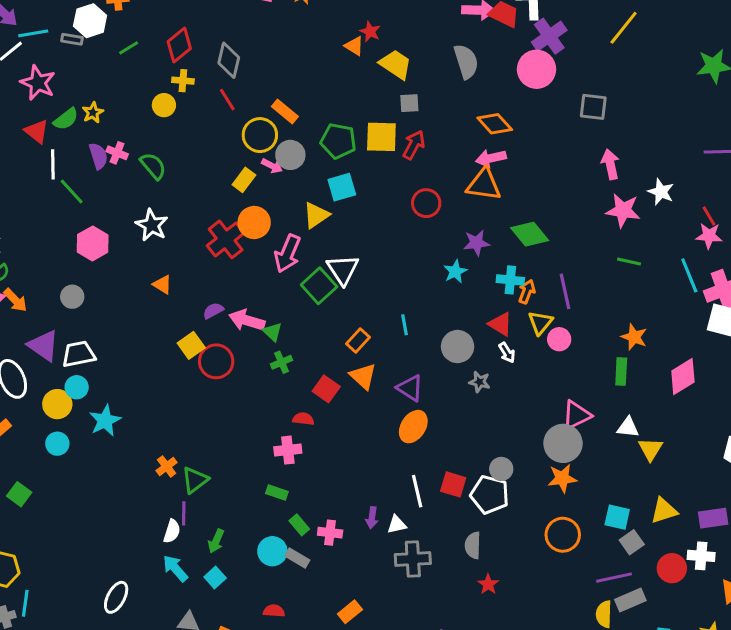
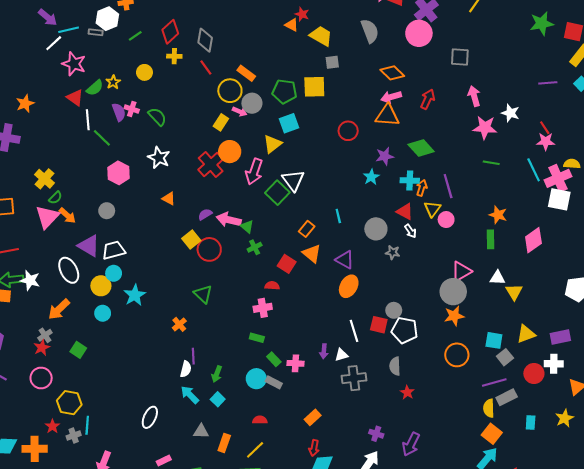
yellow circle: (164, 105) -> (144, 72), moved
red arrow: (414, 145) -> (428, 99), moved
gray circle: (501, 469) -> (394, 310), moved
green triangle: (195, 480) -> (203, 294), moved, turned -36

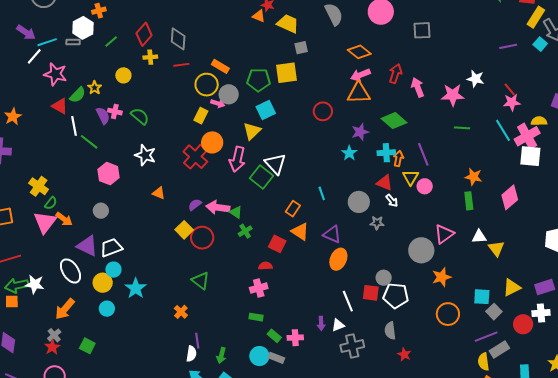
red line: (206, 67) -> (181, 65), turned -56
pink arrow: (474, 96) -> (418, 87), moved
gray circle: (453, 292) -> (421, 250), moved

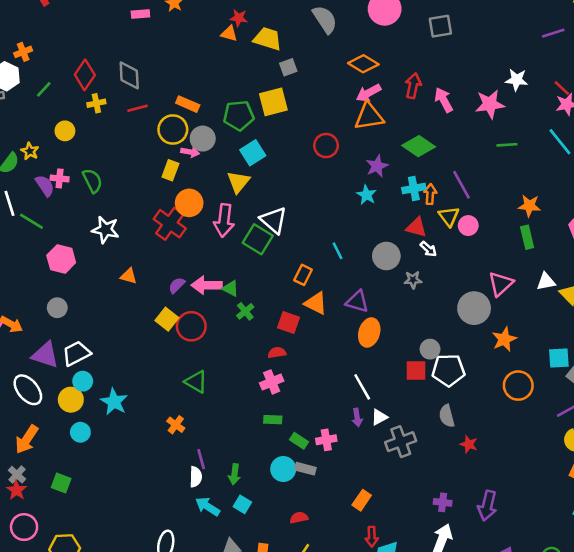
green semicircle: (140, 116) -> (92, 181), turned 30
white line: (348, 301) -> (362, 387), moved

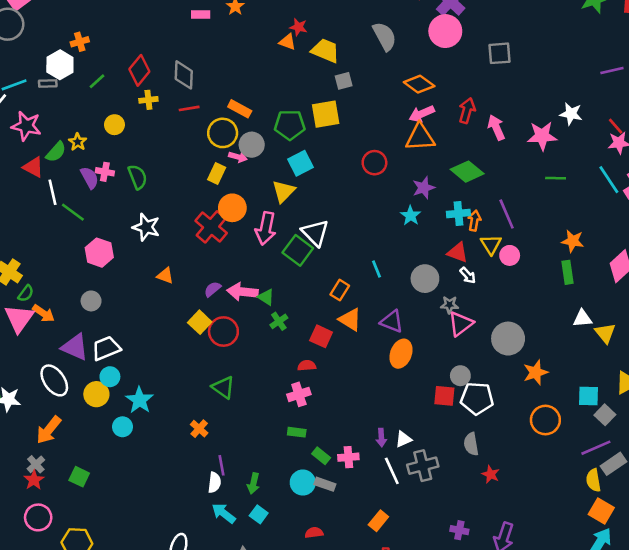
pink triangle: (501, 284) -> (461, 324), moved
white line: (362, 387) -> (392, 471), moved
cyan circle: (80, 432) -> (122, 427), moved

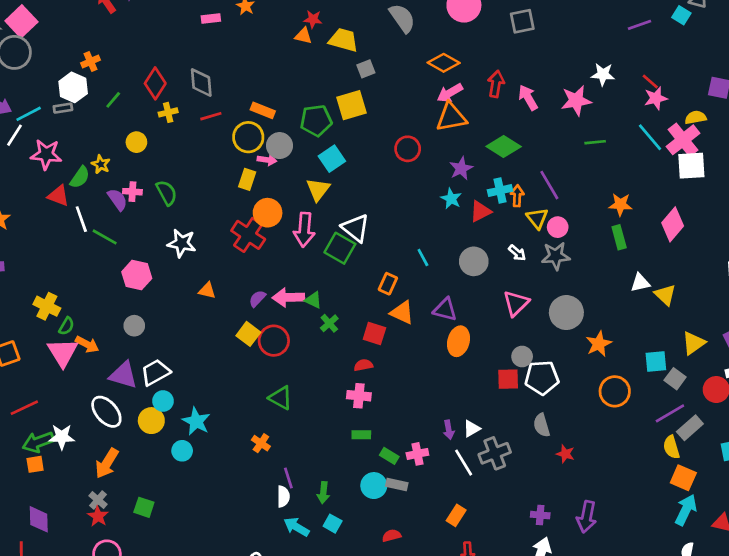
red triangle: (458, 252) -> (480, 211), moved, turned -40
gray star: (449, 305) -> (556, 256), moved, size x1.5
pink cross: (299, 394) -> (359, 396), turned 30

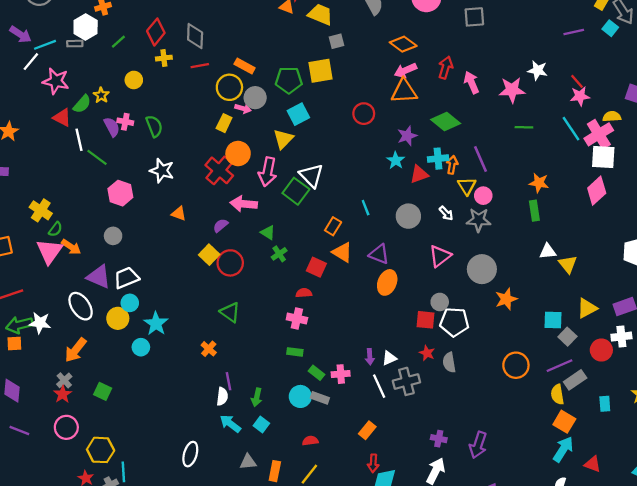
pink diamond: (673, 224) -> (597, 191), moved
pink arrow: (288, 297) -> (244, 204), moved
orange circle: (615, 391) -> (516, 365), moved
red star: (565, 454) -> (427, 353), moved

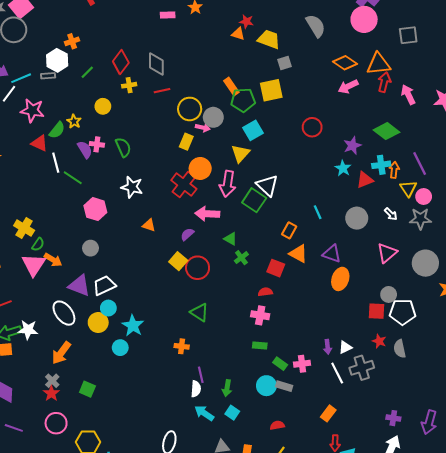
orange rectangle: (245, 66) -> (231, 86), moved, turned 30
orange triangle: (404, 91) -> (378, 64), moved
orange cross: (209, 349) -> (182, 346), turned -32

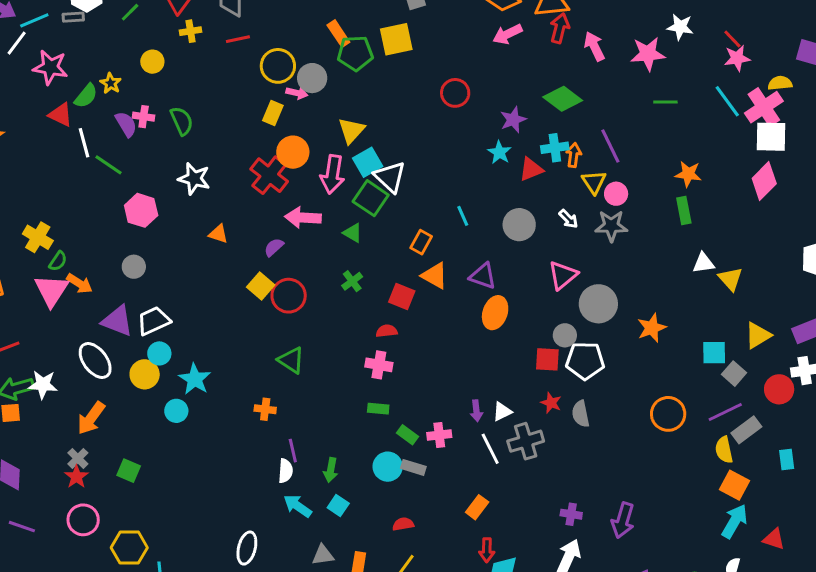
cyan square: (253, 130) -> (368, 162), moved
green triangle: (230, 239) -> (353, 233), moved
gray circle: (425, 263) -> (598, 304), moved

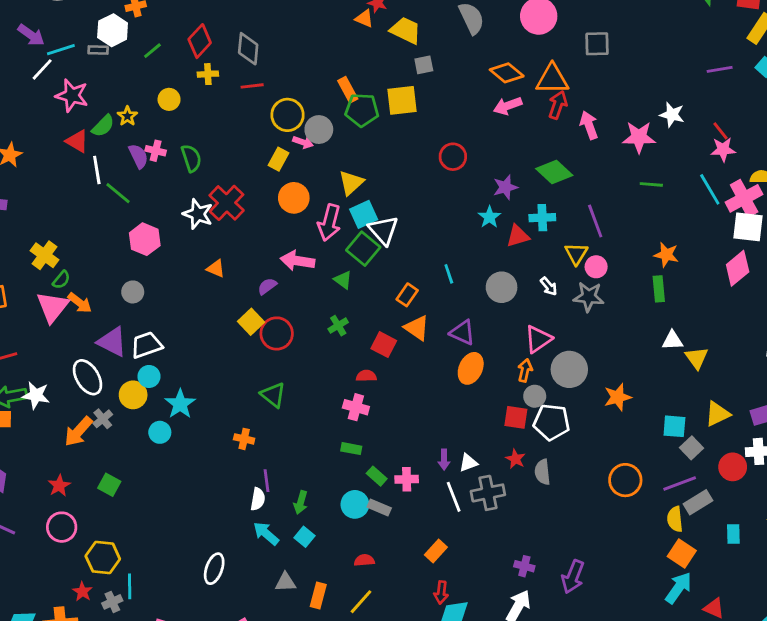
orange arrow: (574, 155) -> (525, 370), moved
red cross: (269, 175) -> (227, 203), moved
gray cross: (78, 458) -> (103, 419), moved

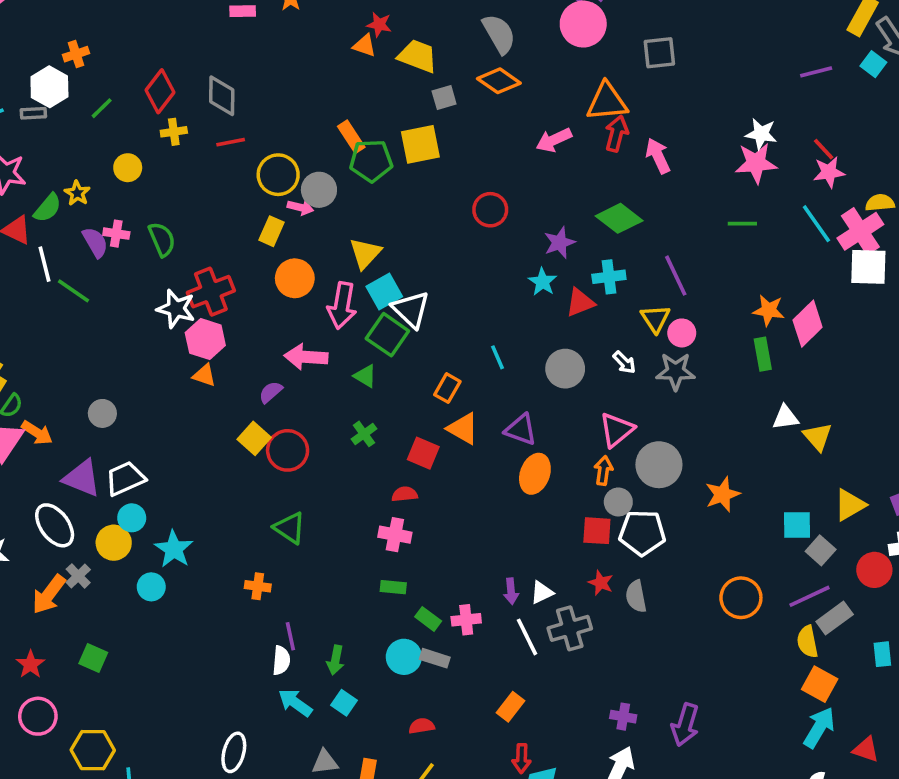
orange diamond: (507, 73) -> (499, 81), moved
pink star: (639, 137) -> (756, 163), moved
red cross: (227, 203) -> (211, 292), turned 30
pink hexagon: (145, 239) -> (205, 339), moved
pink diamond: (738, 268) -> (808, 324), moved

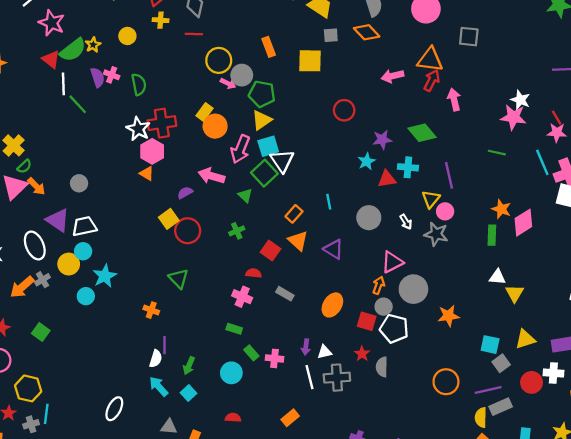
green pentagon: (371, 161) -> (262, 94), moved
green semicircle: (48, 208) -> (73, 50), size x1.4
yellow rectangle: (271, 231) -> (205, 112), moved
orange ellipse: (535, 474) -> (332, 305), moved
gray rectangle: (435, 658) -> (285, 294), moved

